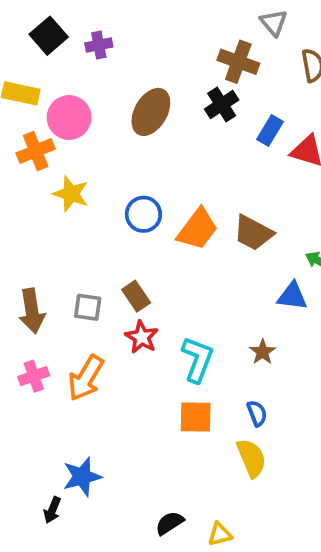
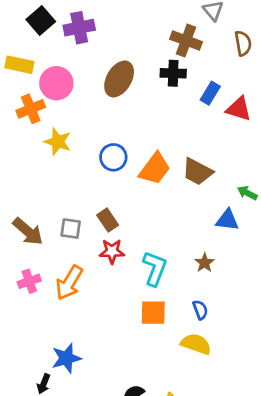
purple cross: (99, 45) -> (79, 28), size x1.5
black cross: (222, 104) -> (173, 73), turned 35
brown arrow: (32, 311) -> (28, 231), turned -40
red star: (142, 337) -> (112, 251), turned -30
yellow semicircle: (251, 458) -> (196, 344), turned -48

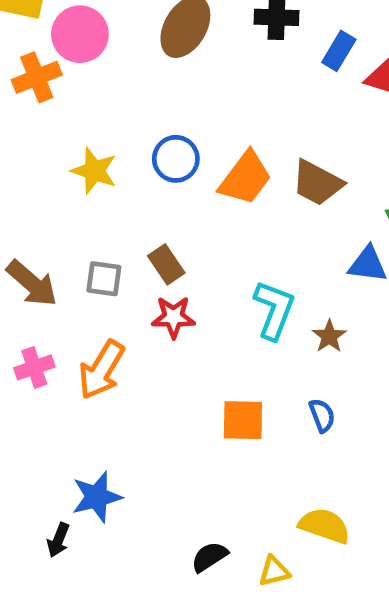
yellow star: (58, 142) -> (94, 171), moved
cyan L-shape: (155, 268) -> (274, 310), moved
yellow semicircle: (196, 344) -> (324, 526), moved

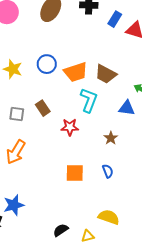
orange trapezoid: (245, 178) -> (76, 72), turned 35
cyan L-shape: (274, 310) -> (89, 100), moved
red star: (173, 317) -> (70, 127), moved

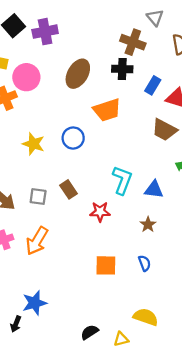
orange trapezoid: (76, 72) -> (107, 110), moved
brown trapezoid: (106, 74) -> (164, 130), moved
blue triangle: (127, 108) -> (154, 189), moved

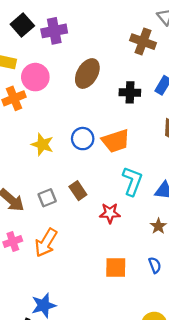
black cross: (122, 69) -> (130, 92), moved
orange trapezoid: (107, 110) -> (116, 141), moved
gray square: (38, 196) -> (47, 198), turned -30

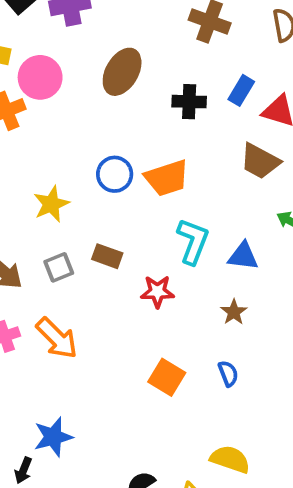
yellow star: (42, 144) -> (51, 204), moved, turned 30
brown rectangle: (78, 191) -> (107, 256), turned -36
orange arrow: (46, 243) -> (57, 338), turned -76
orange square: (116, 268) -> (167, 377), turned 30

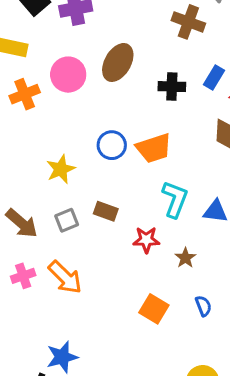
pink circle: (40, 77) -> (68, 75), moved
brown star: (234, 312) -> (185, 258), moved

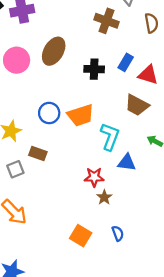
cyan L-shape: (175, 199) -> (110, 137), moved
brown rectangle: (106, 211) -> (38, 154), moved
red star: (146, 240) -> (94, 177), moved

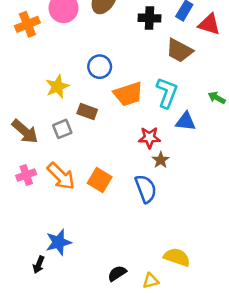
brown trapezoid: (137, 105) -> (179, 50), moved
orange trapezoid: (81, 115) -> (128, 94), moved
blue semicircle: (118, 233) -> (146, 189), moved, size x1.6
orange square: (81, 236) -> (100, 180), moved

